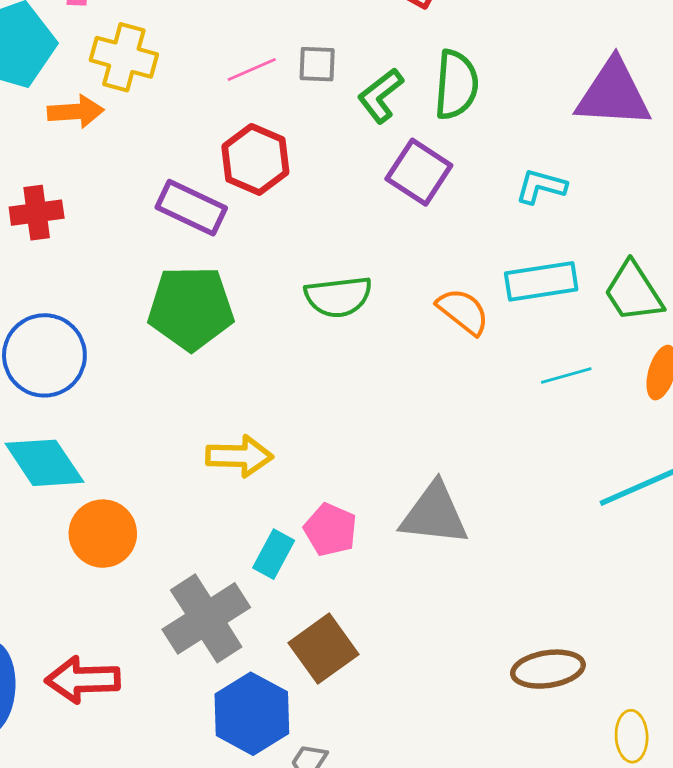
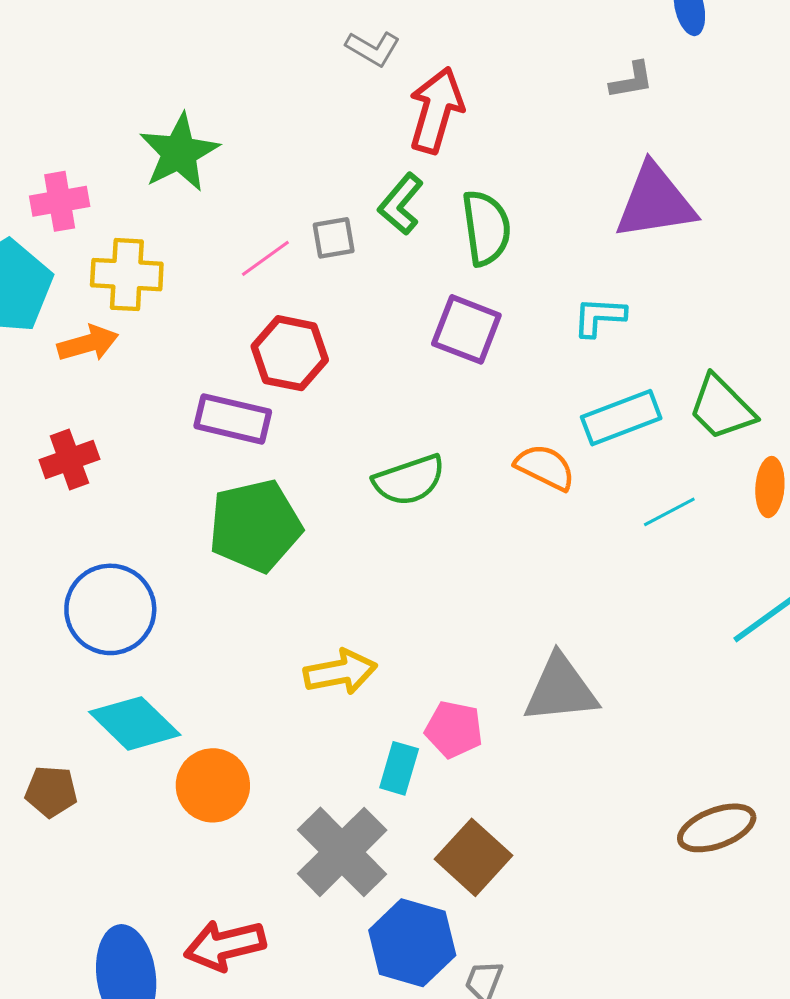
green L-shape: (381, 96) -> (401, 204), moved

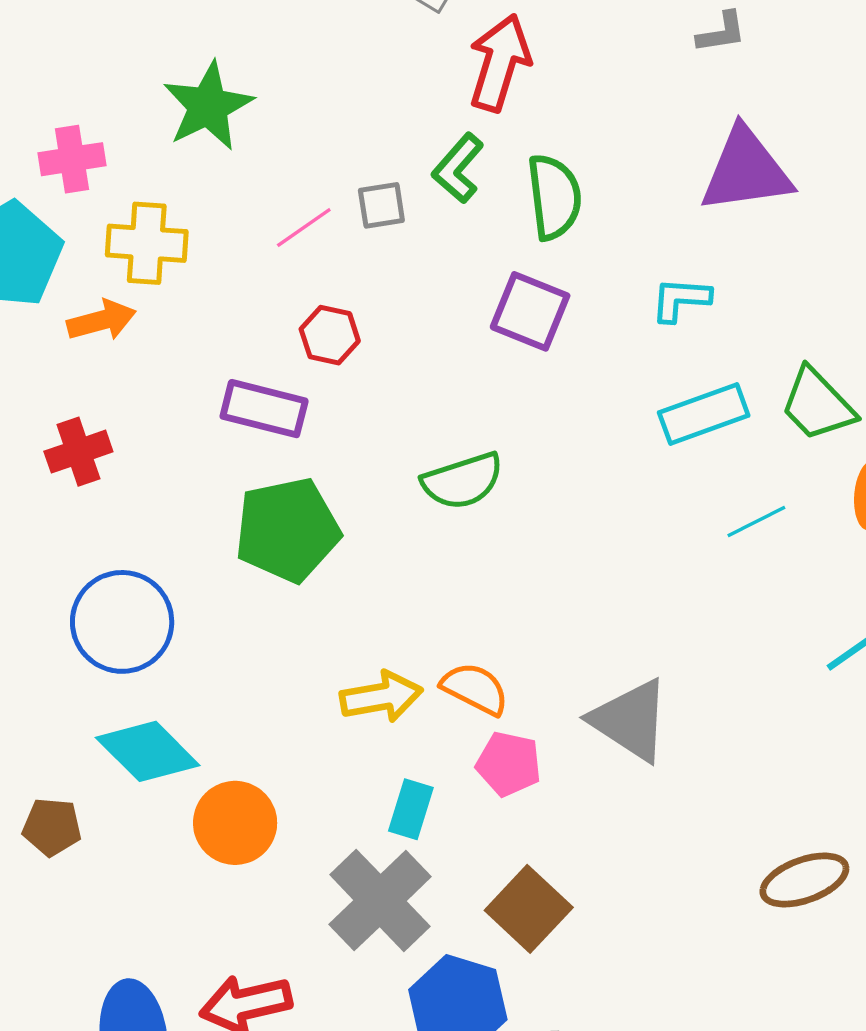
red hexagon: (290, 353) -> (330, 335), size x0.7
orange semicircle: (545, 467) -> (475, 689), moved
gray triangle: (561, 689) -> (630, 720), turned 38
cyan rectangle: (399, 768) -> (411, 809), moved

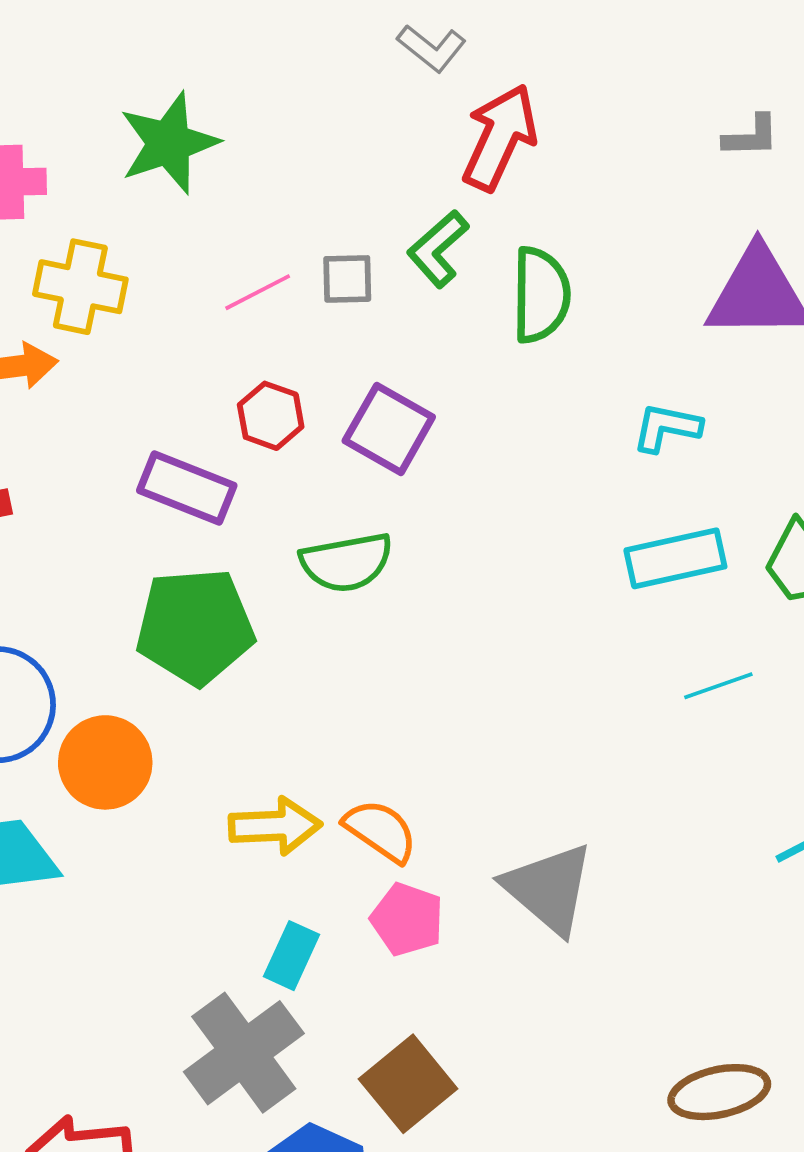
purple square: (530, 311) -> (389, 429), moved
green semicircle: (462, 481) -> (346, 562), moved
orange circle: (235, 823) -> (105, 762), moved

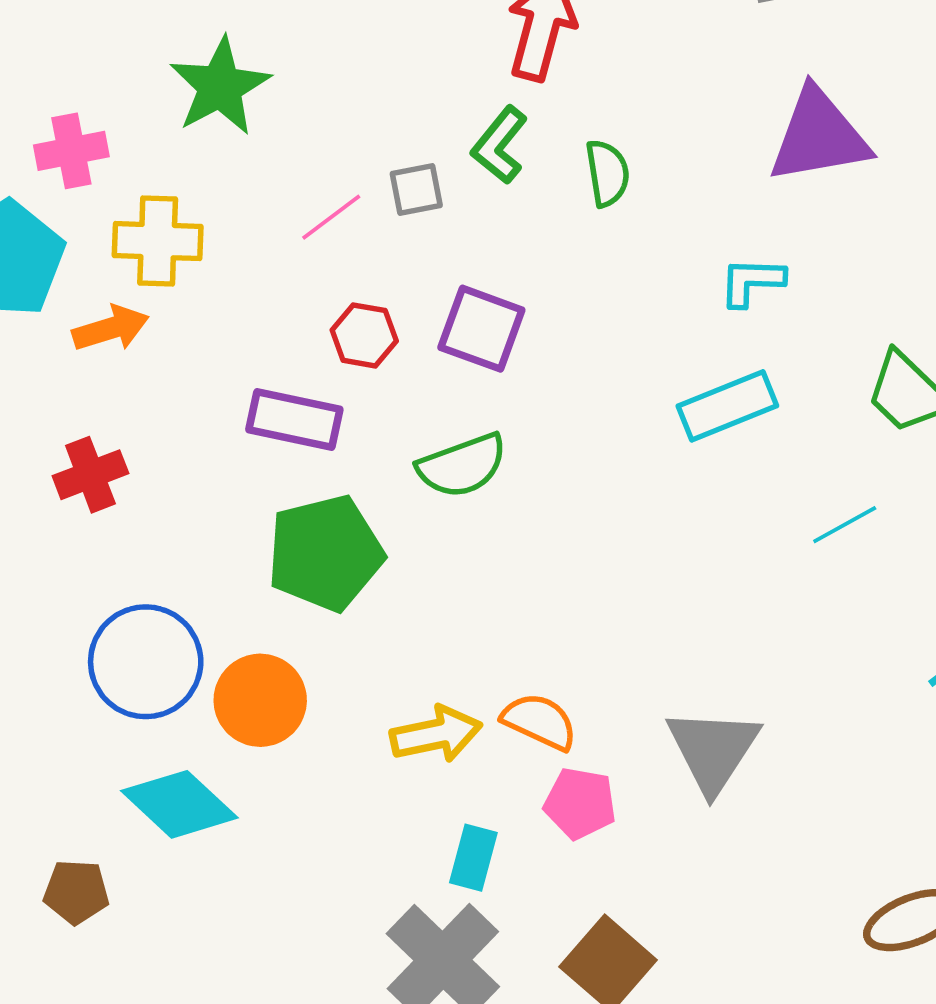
green semicircle: (541, 295) -> (607, 173), size x0.7
cyan rectangle: (675, 558) -> (727, 406), moved
gray triangle: (549, 889) -> (713, 750), turned 32

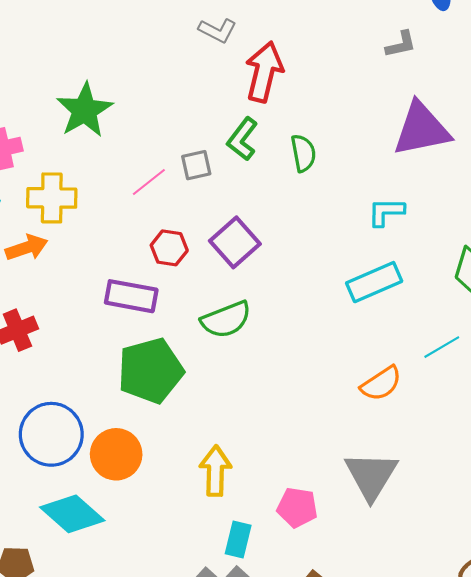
purple square: (481, 329) -> (235, 242), turned 30
orange semicircle: (540, 721) -> (381, 384), moved, turned 123
yellow arrow: (436, 734) -> (215, 471), turned -75

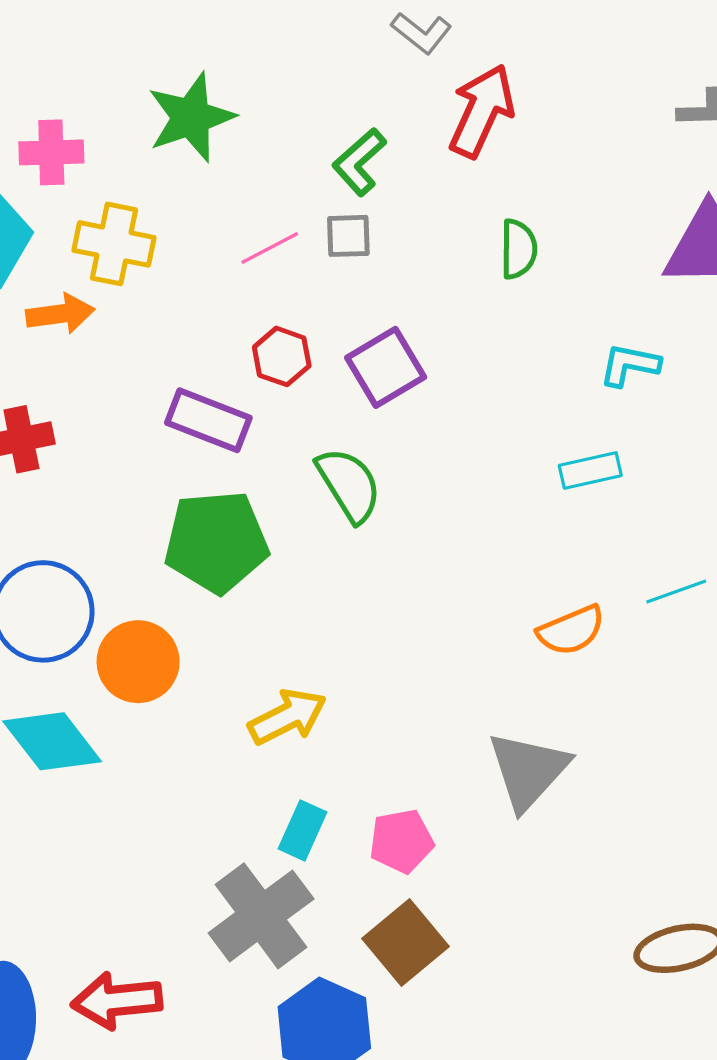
green L-shape: (242, 139) -> (359, 162), moved
cyan rectangle: (374, 282) -> (590, 470), size x0.7
green semicircle: (226, 320) -> (349, 485), turned -111
yellow arrow: (215, 471) -> (287, 717), turned 51
pink pentagon: (297, 507) -> (401, 841), moved, turned -30

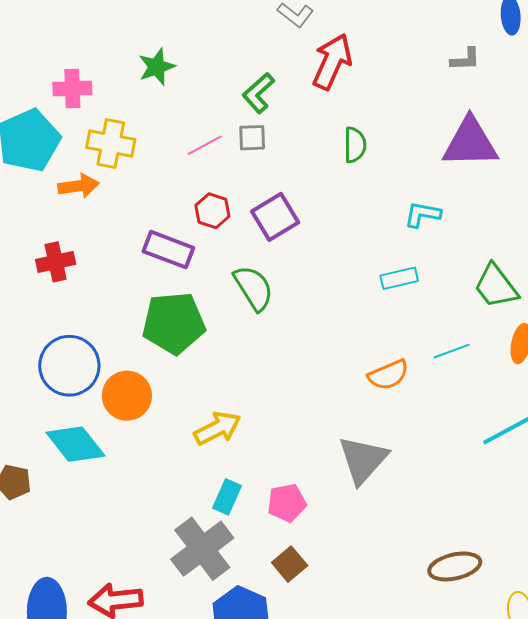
green star: (191, 117) -> (157, 67), size x0.7
brown square: (405, 943) -> (290, 564), size x0.7

